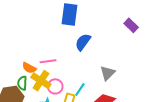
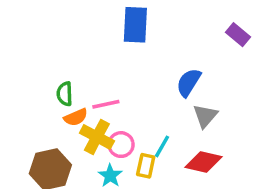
blue semicircle: (83, 42) -> (189, 82), moved
orange semicircle: (29, 68) -> (76, 117), turned -48
green semicircle: (22, 83) -> (65, 94), moved

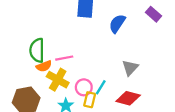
blue semicircle: (189, 82) -> (117, 24), moved
green semicircle: (65, 94) -> (37, 50), size x1.5
pink circle: (121, 145) -> (84, 87), moved

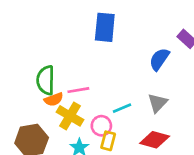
blue semicircle: (117, 24) -> (159, 59), moved
cyan line: (101, 87) -> (122, 108), moved, turned 35

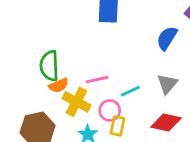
pink line: (78, 90) -> (97, 80), moved

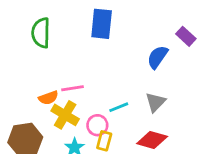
green semicircle: (49, 66) -> (41, 33), moved
pink line: (97, 80) -> (73, 88), moved

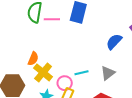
pink line: (73, 88) -> (52, 19), moved
orange semicircle: (48, 98) -> (33, 59), turned -56

